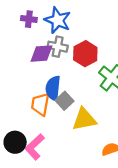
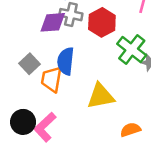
gray square: (65, 101) -> (29, 64), moved

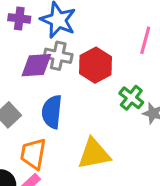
green cross: (132, 49) -> (131, 98), size x0.7
orange trapezoid: (51, 79) -> (33, 154), moved

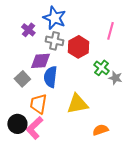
purple cross: (19, 18) -> (28, 30), moved, turned 32
purple diamond: (36, 65) -> (40, 61), moved

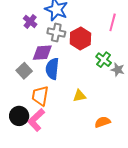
yellow triangle: (77, 104) -> (79, 96), size x0.6

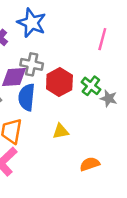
gray cross: (56, 33) -> (32, 64), moved
red hexagon: (80, 39) -> (59, 82), moved

